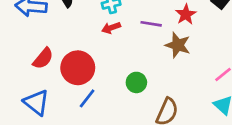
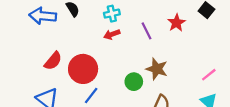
purple line: (151, 24) -> (146, 31), turned 54
brown star: (178, 45) -> (157, 69), moved

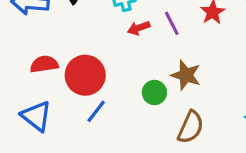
red arrow: (112, 34) -> (139, 28), moved
red semicircle: (53, 61) -> (44, 64), turned -138

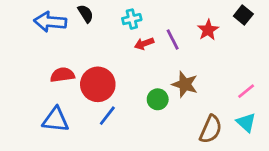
blue triangle: (36, 116) -> (56, 120), turned -32
brown semicircle: (191, 127) -> (211, 129), moved

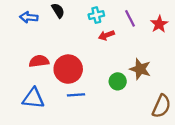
blue arrow: (50, 22) -> (29, 17), size x0.7
purple line: (173, 39) -> (130, 18), moved
blue line: (107, 116) -> (76, 95), turned 48

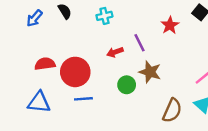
blue arrow: (29, 17) -> (34, 18), turned -54
purple line: (130, 18) -> (139, 43), moved
red arrow: (106, 35) -> (115, 52), moved

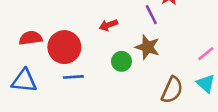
purple line: (139, 43) -> (151, 15), moved

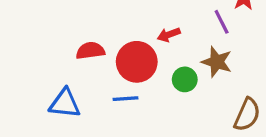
red semicircle: (31, 38) -> (90, 51), moved
red circle: (64, 47) -> (137, 62), moved

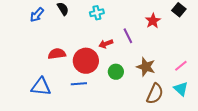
purple line: (222, 22) -> (128, 36), moved
brown star: (217, 62) -> (146, 67), moved

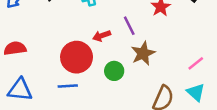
red semicircle: (57, 54) -> (15, 48), moved
brown star: (146, 67) -> (143, 53), moved, turned 30

